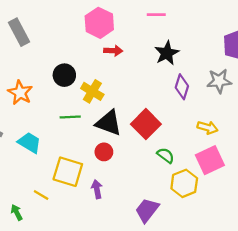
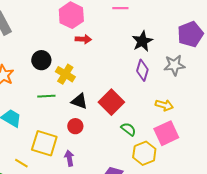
black star: (167, 53) -> (142, 41), moved
black triangle: (109, 123) -> (79, 101), size x0.7

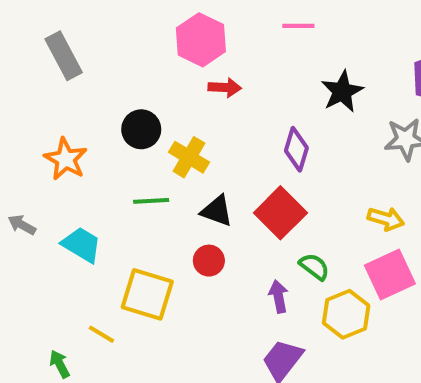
purple diamond: (142, 70) -> (296, 149), moved
purple arrow: (69, 158) -> (278, 296), moved

